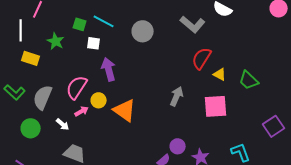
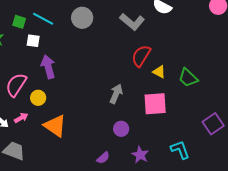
gray circle: (143, 31) -> (82, 18), moved
orange triangle: (125, 110) -> (55, 126), moved
pink arrow: (82, 111) -> (21, 118), moved
purple circle: (178, 146) -> (121, 129), moved

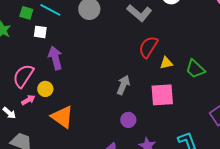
yellow triangle: (159, 72) -> (166, 63), turned -40
pink arrow: (21, 118) -> (28, 100), moved

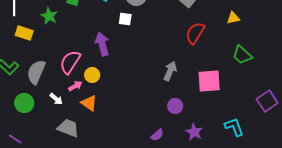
white square: (40, 32) -> (125, 19), moved
yellow triangle: (166, 63) -> (233, 18), moved
orange triangle: (62, 117) -> (89, 103), moved, size x0.7

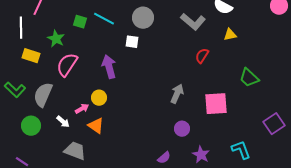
yellow triangle: (233, 18) -> (230, 35), moved
red semicircle: (195, 33) -> (202, 56), size x0.7
pink semicircle: (70, 62) -> (67, 65), moved

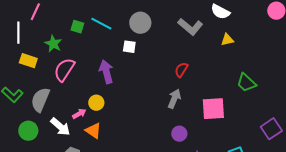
red semicircle: (202, 56) -> (181, 70), moved
white arrow: (63, 122) -> (60, 127), size x1.5

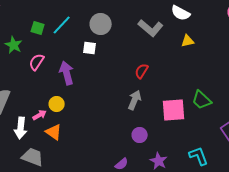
cyan line: (101, 24) -> (62, 25), turned -75
pink semicircle: (64, 70) -> (37, 62), moved, size x0.7
green trapezoid: (246, 83) -> (202, 100), moved
white arrow: (60, 127) -> (21, 128), turned 55

